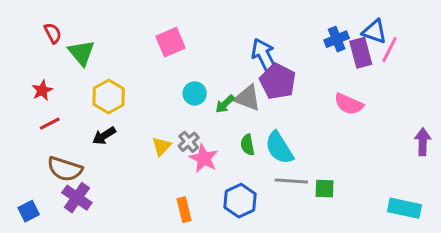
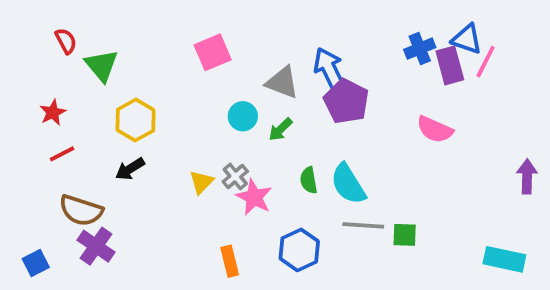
gray triangle: (248, 98) -> (282, 82), moved

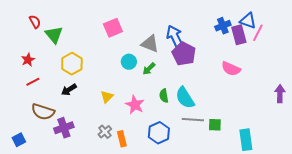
gray cross: (235, 176) -> (105, 132), moved
purple cross: (96, 246) -> (64, 128), moved, turned 36
cyan rectangle: (504, 259) -> (246, 140), moved, turned 70

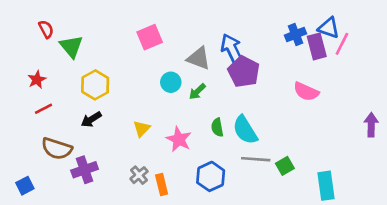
green square: (215, 125) -> (285, 166), turned -32

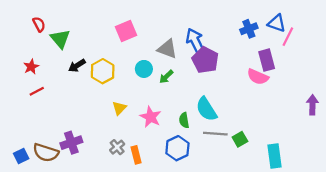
purple rectangle: (317, 46) -> (267, 60), moved
yellow hexagon: (95, 85) -> (103, 71), moved
black arrow: (91, 119) -> (77, 66), moved
green semicircle: (217, 127) -> (184, 120), moved
brown semicircle: (57, 149) -> (46, 153), moved

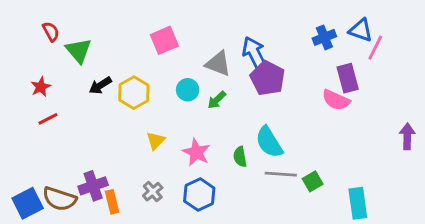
blue hexagon: (177, 148) -> (199, 195), moved
orange rectangle: (136, 155) -> (112, 202), moved
blue square: (21, 156) -> (28, 203), size x1.5

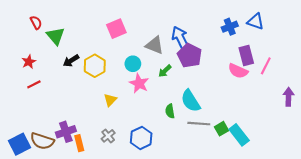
pink line: (375, 48) -> (266, 66), moved
green arrow: (217, 100) -> (165, 71), moved
pink star: (196, 152) -> (139, 83), moved
cyan rectangle: (358, 203) -> (239, 135), moved, turned -30

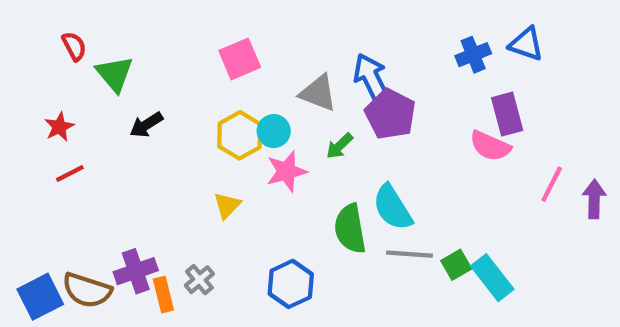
yellow hexagon: (95, 66) -> (240, 135), moved
pink line: (266, 66) -> (552, 184), moved
pink star: (139, 83) -> (286, 171), turned 30
green semicircle: (170, 111) -> (350, 229), size x1.6
gray cross: (108, 136) -> (199, 280), moved

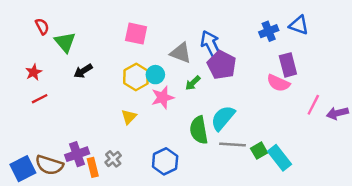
pink square: (240, 59) -> (136, 34), turned 35
purple arrow: (594, 199) -> (337, 113), turned -105
cyan semicircle: (393, 207) -> (223, 118), turned 72

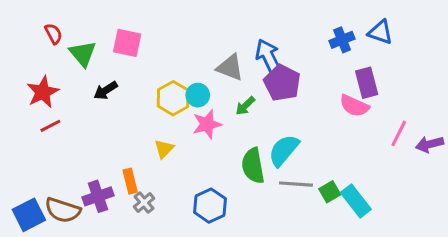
pink square: (136, 34) -> (127, 43), moved
red star: (34, 72) -> (43, 92), size x1.5
orange rectangle: (93, 167) -> (130, 181), moved

